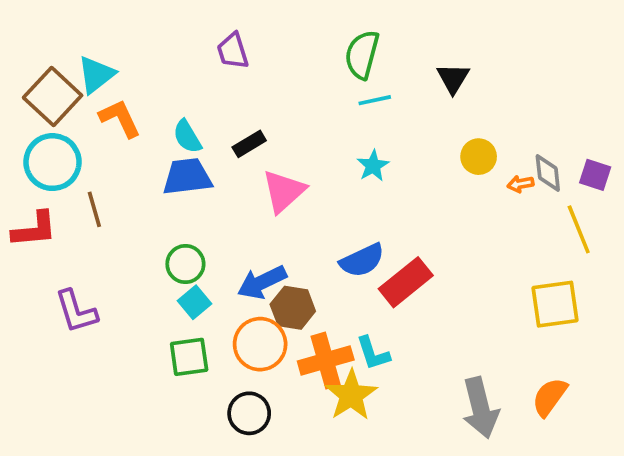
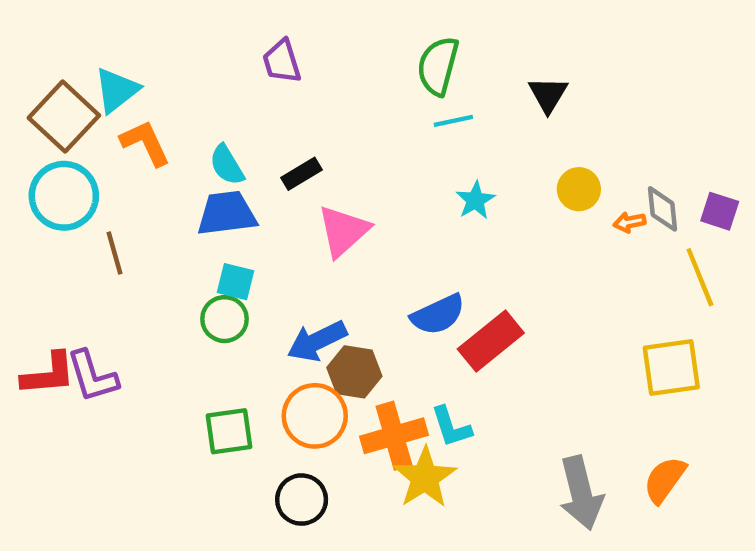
cyan star: (373, 166) -> (475, 200), moved
red L-shape: (34, 229) -> (48, 374), moved
cyan square: (195, 302) -> (236, 282), moved, turned -36

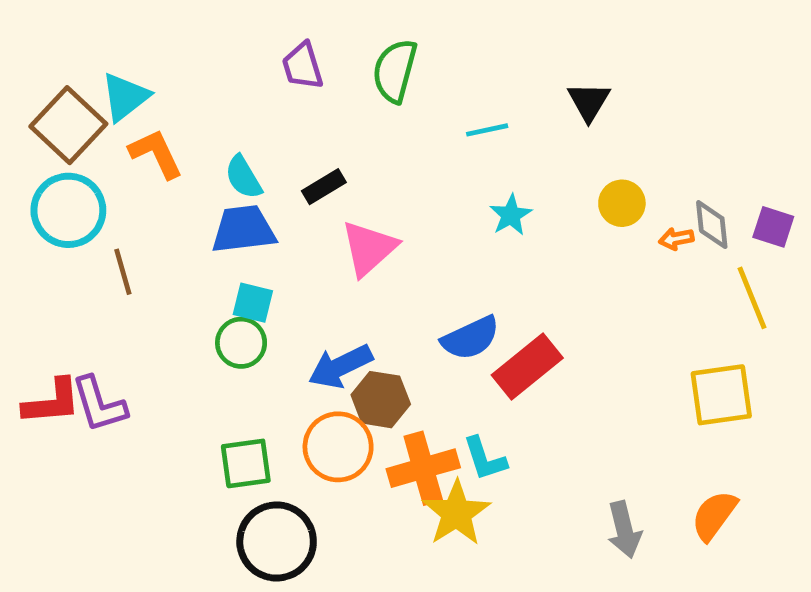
green semicircle: (438, 66) -> (395, 71), moved
gray arrow: (581, 493) -> (624, 530), size x0.7
black circle: (302, 500) -> (277, 541), moved, size x1.4

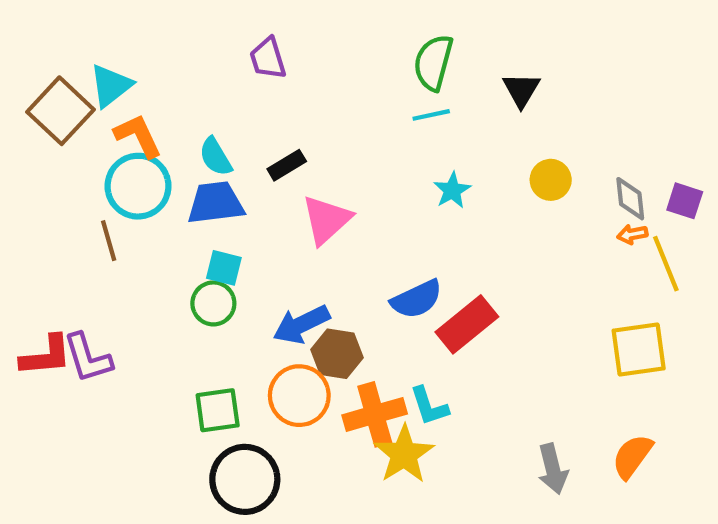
green semicircle: (395, 71) -> (433, 63), moved
cyan circle: (68, 210) -> (138, 186), moved
orange arrow: (676, 239) -> (632, 234), moved

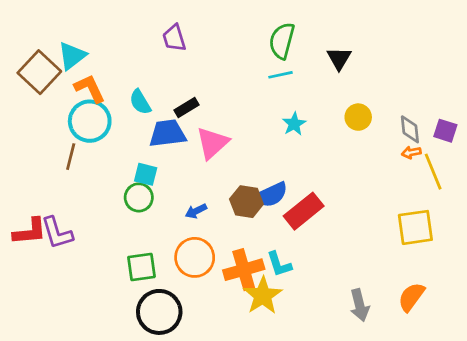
blue trapezoid: (215, 203) -> (167, 133), moved
brown line: (109, 241) -> (71, 157), turned 30
blue arrow: (301, 324) -> (196, 211), size x0.6
brown hexagon: (337, 354) -> (246, 202), moved

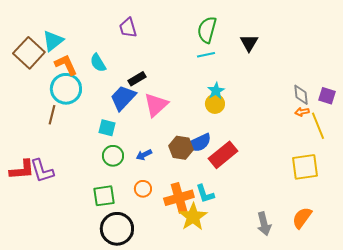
cyan semicircle: (140, 102) -> (98, 63), moved
yellow circle: (358, 117) -> (215, 104), moved
blue trapezoid: (167, 133) -> (123, 98), turned -40
green circle: (139, 197) -> (113, 156), moved
orange circle: (195, 257) -> (143, 189), size x0.6

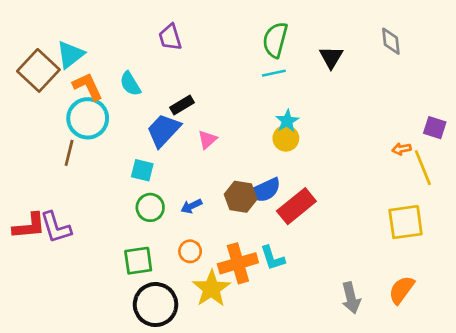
gray diamond: (301, 95) -> (391, 41), moved
pink triangle: (156, 105) -> (207, 140), size x0.6
yellow star: (193, 217) -> (211, 289), moved

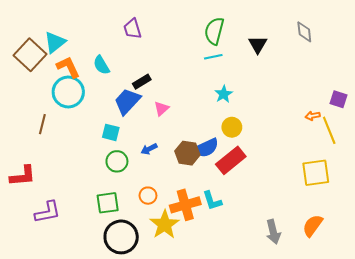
yellow circle: (286, 138) -> (232, 127), moved
brown line: (69, 153) -> (42, 124), moved
blue arrow: (191, 206) -> (149, 149), moved
purple L-shape: (56, 227) -> (48, 212), moved, turned -84

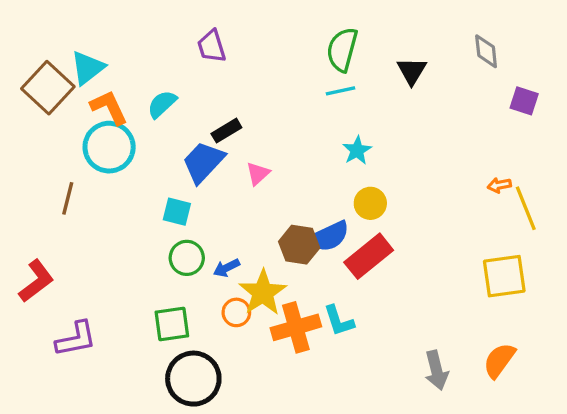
cyan semicircle: (101, 65) -> (162, 104), turned 78
purple square: (338, 99) -> (524, 101), moved
blue arrow: (149, 149) -> (226, 268), moved
red L-shape: (23, 176) -> (36, 281), turned -32
yellow star: (165, 225) -> (263, 293), moved

